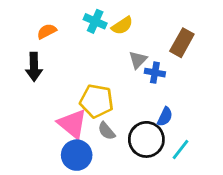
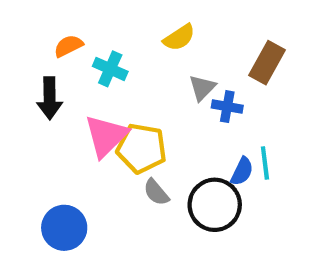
cyan cross: (95, 21) -> (110, 69), moved
pink triangle: (72, 124) -> (106, 136), moved, turned 36
cyan line: (181, 149) -> (265, 163), moved, turned -45
blue circle: (77, 155) -> (64, 228), moved

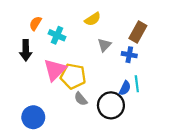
orange semicircle: (68, 46) -> (35, 23), turned -32
blue cross: (227, 107) -> (129, 55), moved

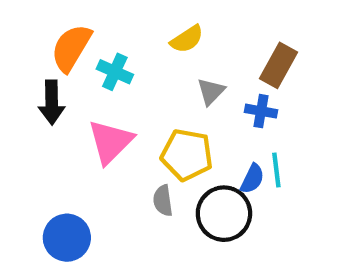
orange semicircle: (35, 23) -> (71, 48), size x1.6
yellow pentagon: (73, 76) -> (187, 155), moved
gray semicircle: (81, 99) -> (163, 201), turned 32

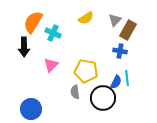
gray triangle: (211, 91) -> (115, 20), moved
pink triangle: (111, 142) -> (51, 65), size x0.7

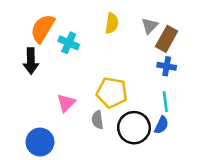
yellow semicircle: (86, 18) -> (112, 23), turned -49
blue cross: (120, 51) -> (167, 66), moved
pink triangle: (51, 65) -> (66, 103), moved
blue semicircle: (116, 82) -> (161, 125), moved

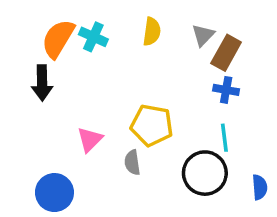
cyan cross: (69, 43) -> (93, 37), moved
blue semicircle: (161, 125) -> (260, 187), moved, turned -30
black circle: (134, 128) -> (205, 173), moved

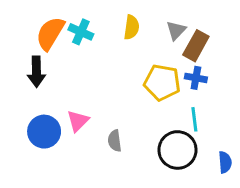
yellow pentagon: (152, 125) -> (162, 82), moved
blue circle: (54, 193) -> (44, 132), moved

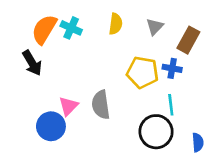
brown rectangle: (196, 46) -> (188, 40), moved
black arrow: (36, 72) -> (32, 63), turned -30
blue circle: (44, 132) -> (51, 126), moved
gray semicircle: (115, 141) -> (101, 105), moved, size x1.5

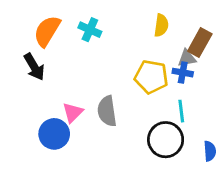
yellow semicircle: (116, 24) -> (161, 25), moved
gray triangle: (155, 27) -> (187, 58), moved, turned 36
cyan cross: (71, 28) -> (90, 30), moved

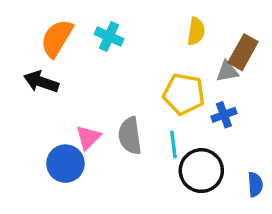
black arrow: (34, 67) -> (41, 82), turned 140
blue cross: (183, 73) -> (224, 115), moved, turned -30
cyan line: (181, 111) -> (173, 144), moved

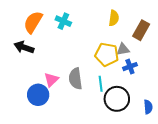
gray triangle: (227, 71) -> (123, 49), moved

